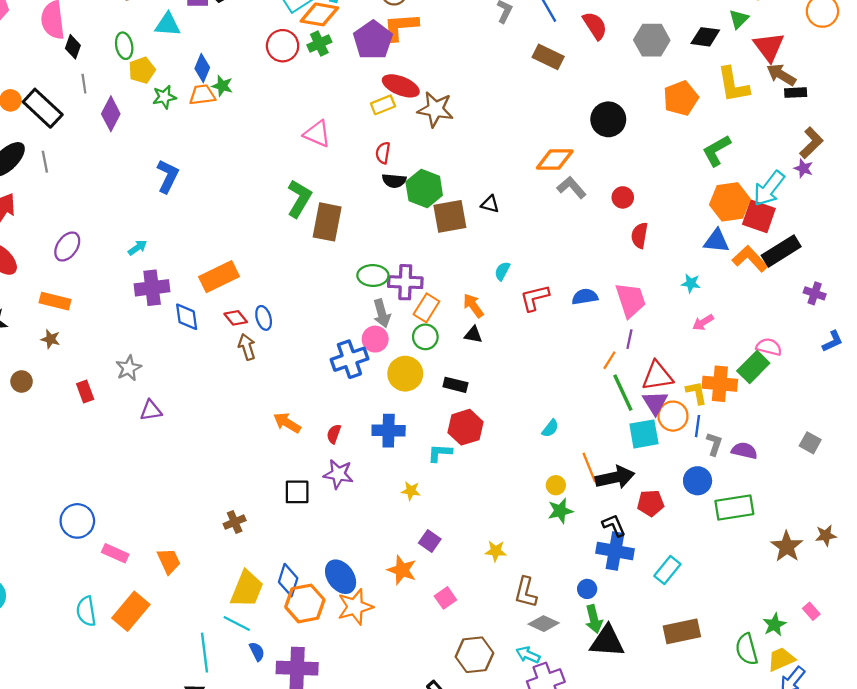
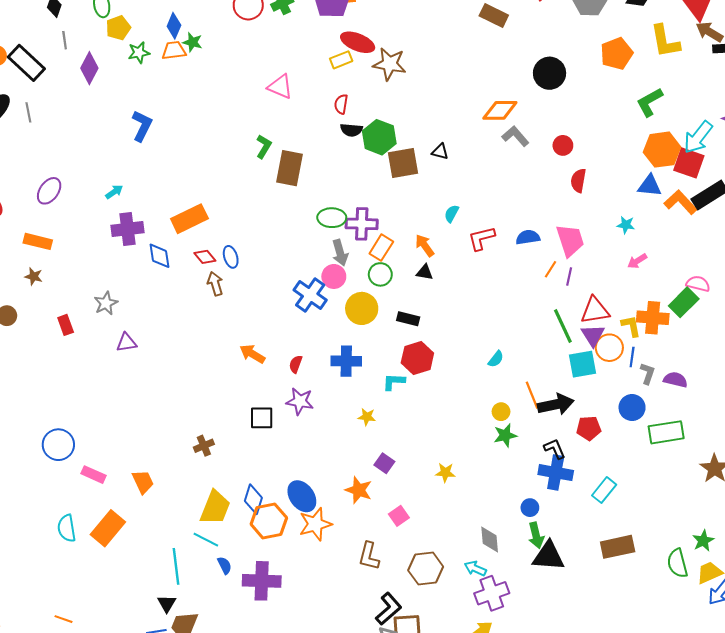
green L-shape: (299, 199) -> (264, 146), size x0.7
blue cross: (349, 359) -> (310, 295), turned -36
orange line: (609, 360) -> (551, 269), moved
brown L-shape: (526, 592) -> (369, 556), moved
gray diamond: (544, 624) -> (490, 540), turned 60

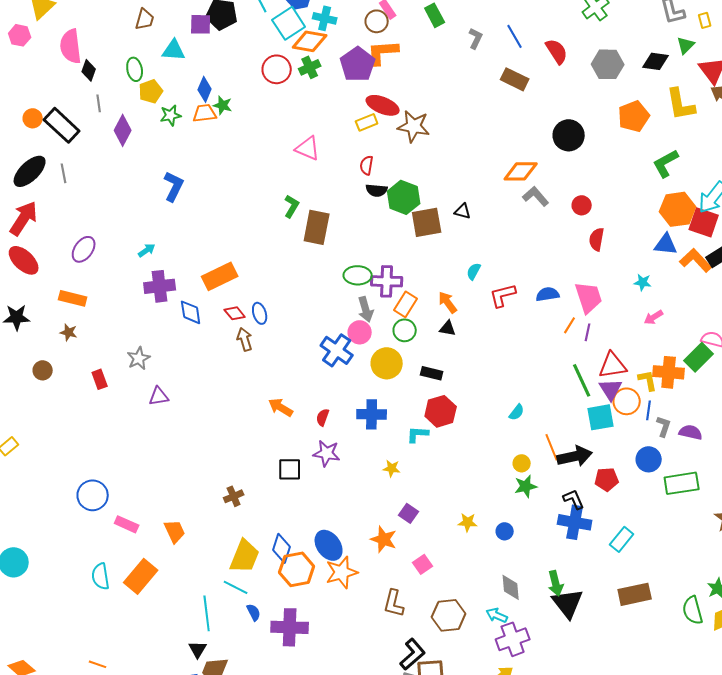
blue circle: (530, 508) -> (505, 531), moved
black triangle: (548, 556) -> (568, 603), turned 48

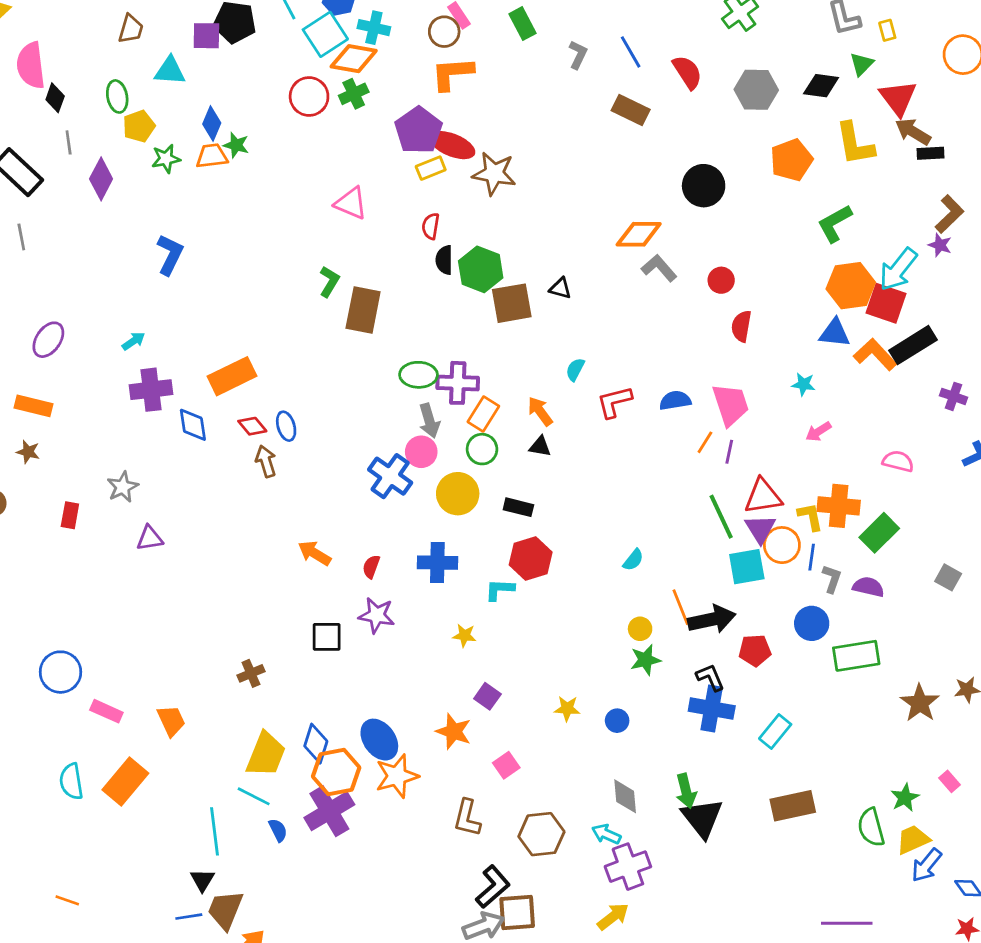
purple pentagon: (358, 64) -> (419, 130), moved
black semicircle: (377, 190) -> (444, 260), turned 85
green rectangle: (699, 357) -> (879, 533), moved
red rectangle: (100, 379) -> (70, 515), turned 30
purple cross: (290, 627) -> (329, 811), moved, turned -33

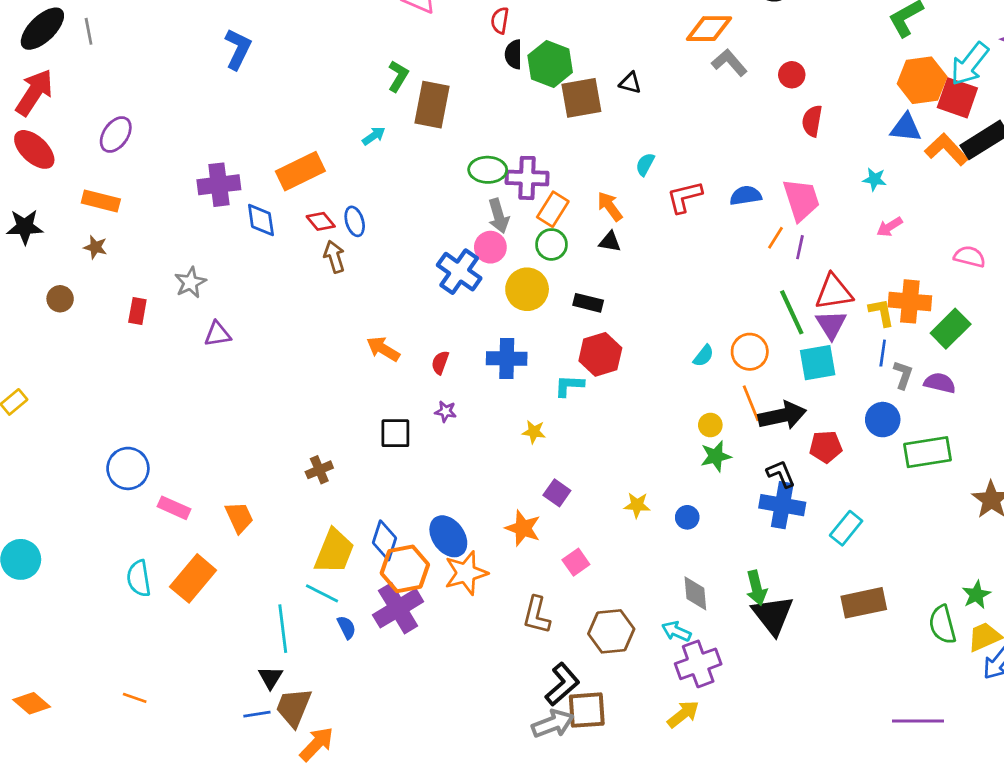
cyan arrow: (133, 341) -> (374, 136), moved
orange circle: (782, 545) -> (750, 352), moved
purple star: (377, 615) -> (446, 411), size x0.6

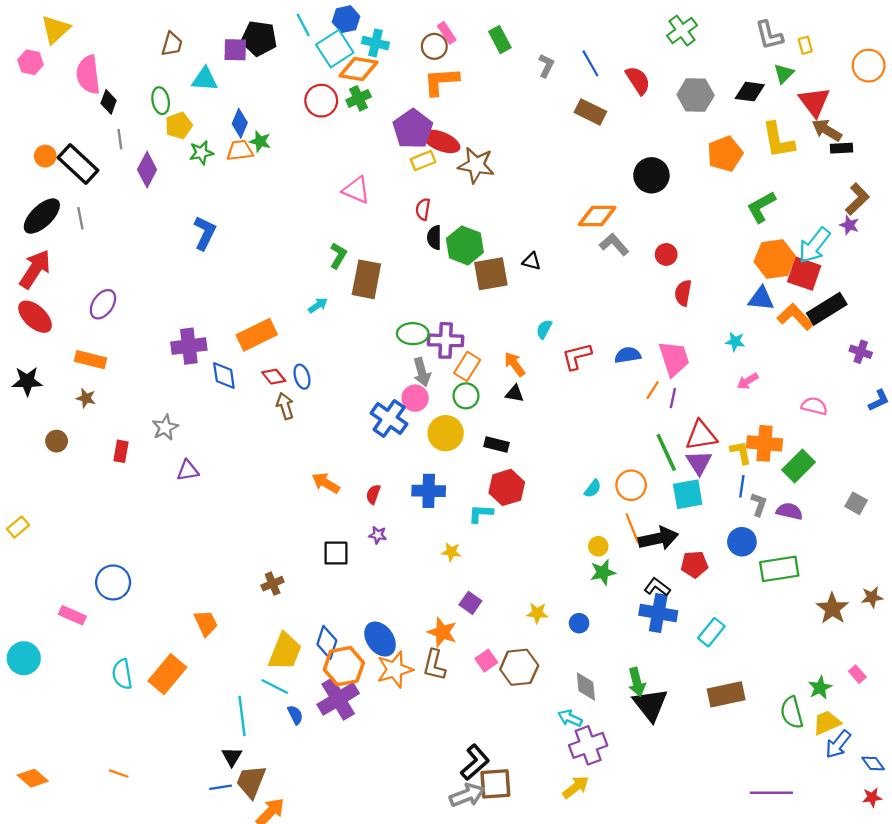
black L-shape: (781, 474) -> (657, 587), turned -30
pink rectangle: (174, 508) -> (72, 615), moved
brown L-shape: (537, 615) -> (434, 665), moved
brown hexagon: (611, 631) -> (519, 667), moved

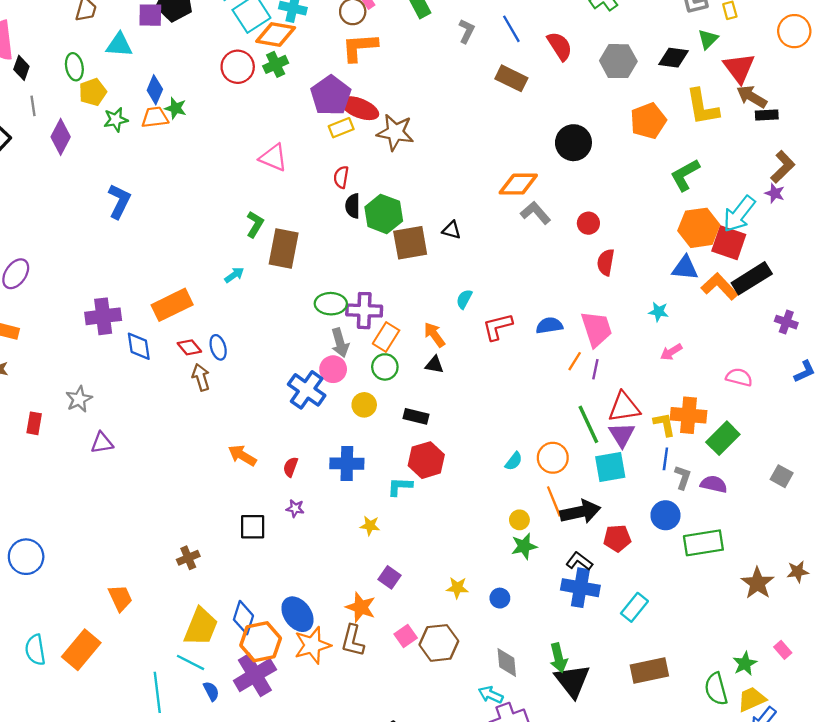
yellow circle: (446, 433) -> (364, 405), size x0.7

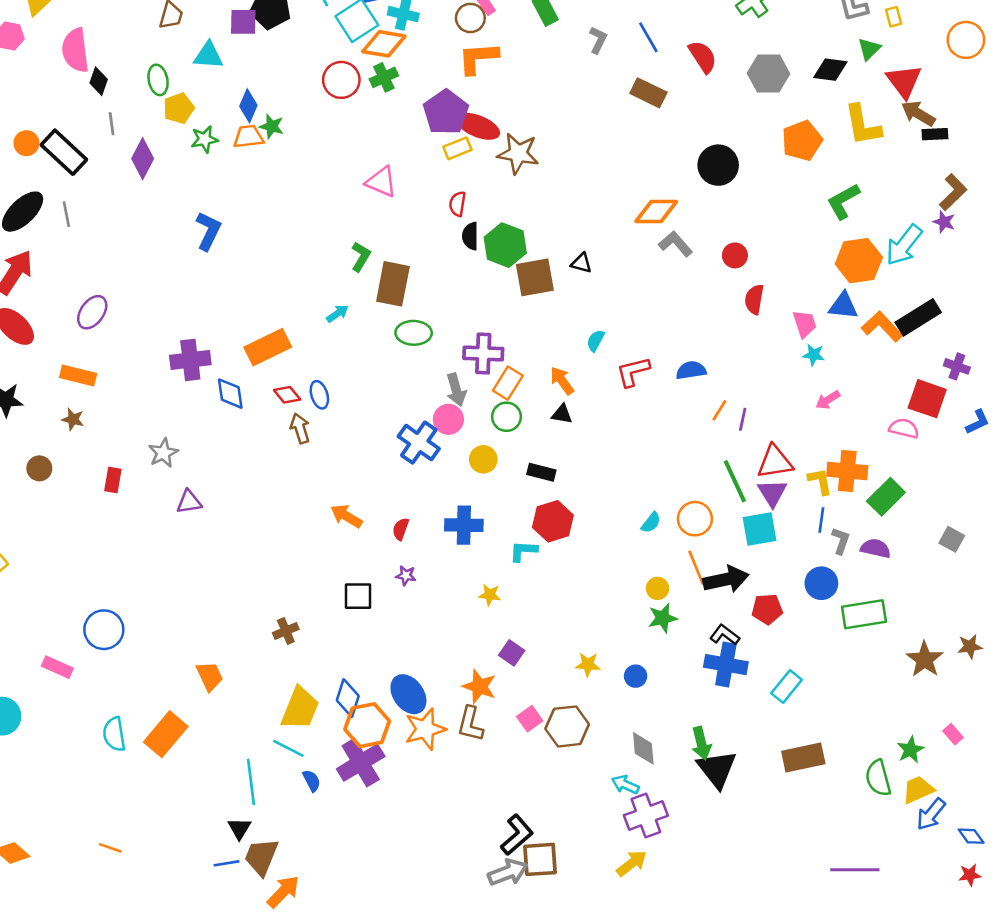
red square: (729, 243) -> (927, 399), moved
green ellipse: (331, 304) -> (414, 333), moved
pink trapezoid: (596, 329) -> (805, 324), moved, size x0.7

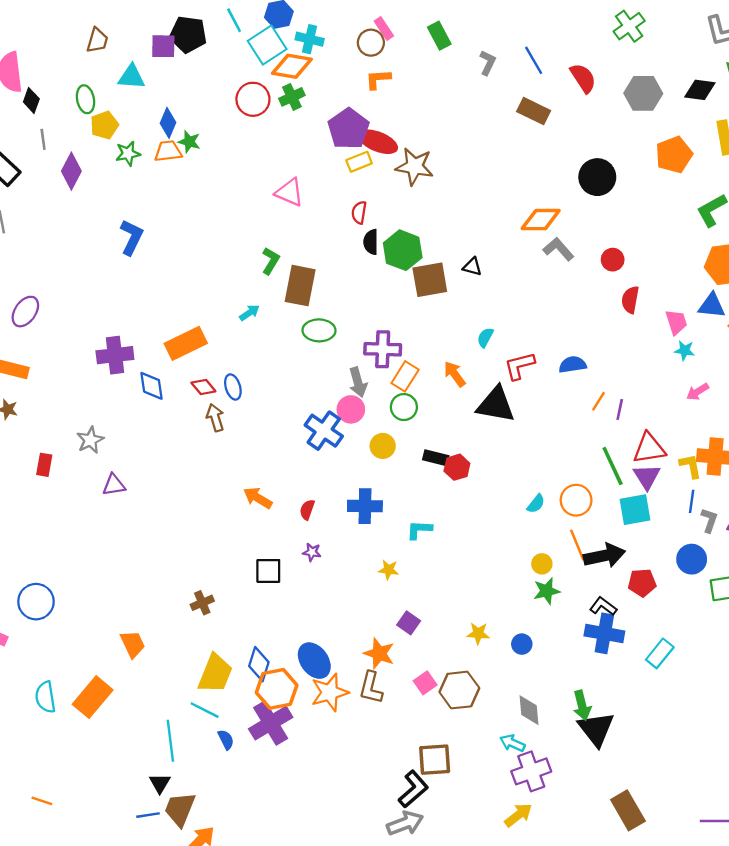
orange L-shape: (478, 58) -> (378, 79), size x0.7
black triangle: (562, 414) -> (496, 405), moved, size x2.0
red hexagon: (553, 521) -> (457, 467), moved, size x0.7
brown rectangle: (803, 757) -> (628, 810), moved, turned 72
brown square: (540, 859) -> (435, 760), moved

